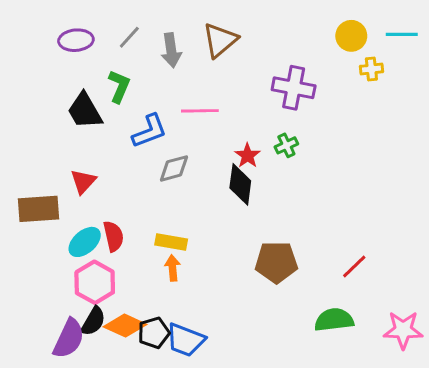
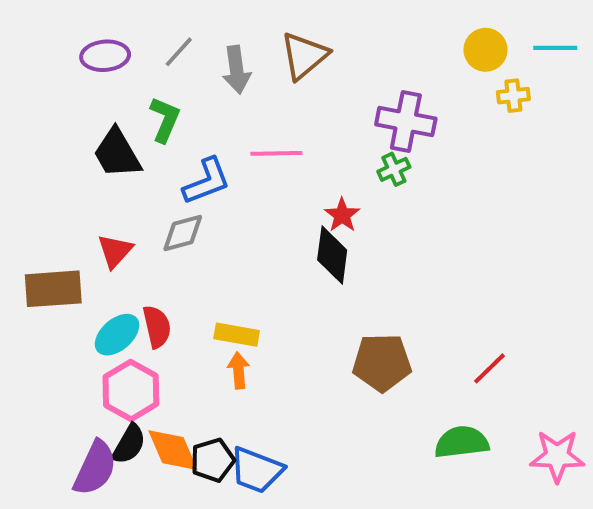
green cross: (286, 145) -> (394, 169), moved
gray diamond: (174, 168) -> (183, 233), moved
orange diamond: (125, 326) -> (173, 450), turned 42

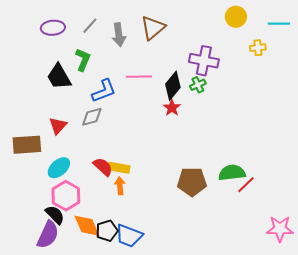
yellow circle: (486, 50) -> (236, 17), moved
black diamond: (332, 255) -> (173, 86), moved, turned 32
red semicircle: (157, 327) -> (103, 167), moved, turned -35
green semicircle: (462, 442) -> (232, 173), moved
black semicircle: (129, 444) -> (55, 215), moved, turned -75

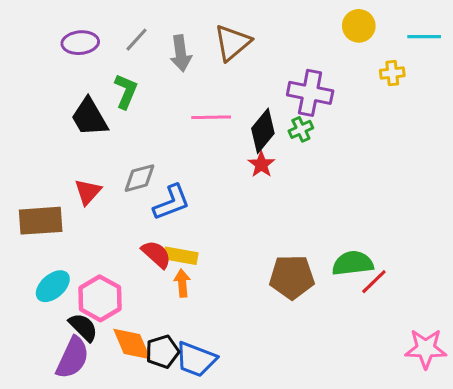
blue L-shape: (104, 91) -> (172, 202), moved
cyan ellipse: (59, 168) -> (53, 286), moved

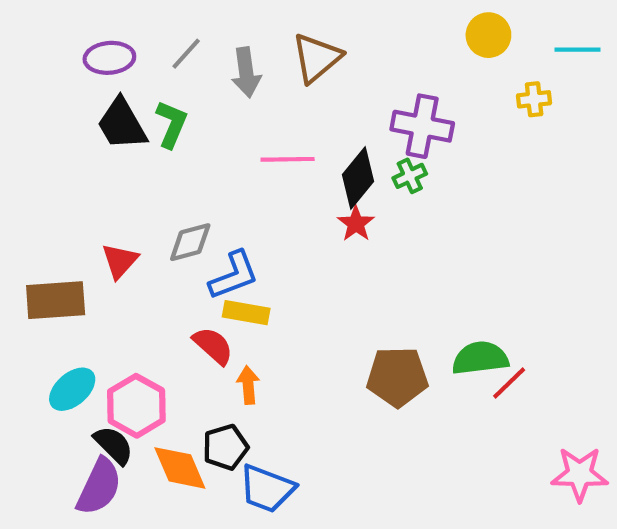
black trapezoid: (89, 117) -> (122, 124), moved
yellow rectangle: (181, 256) -> (246, 313), moved
black pentagon: (162, 352) -> (225, 447), moved

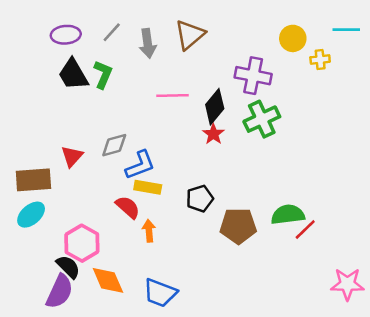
yellow circle: (488, 35) -> (293, 38), moved
green cross: (410, 176) -> (262, 119), moved, size x1.8
cyan ellipse: (72, 389) -> (31, 215), moved
black pentagon: (225, 447) -> (200, 198), moved

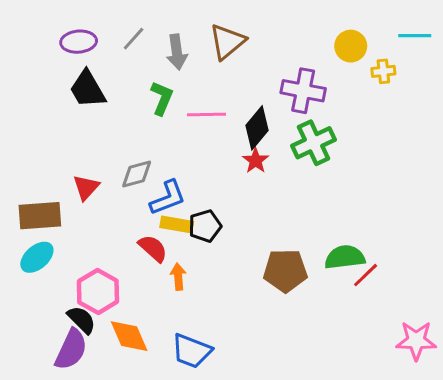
green L-shape: (103, 74) -> (162, 98), moved
black pentagon: (200, 198) -> (205, 226), moved

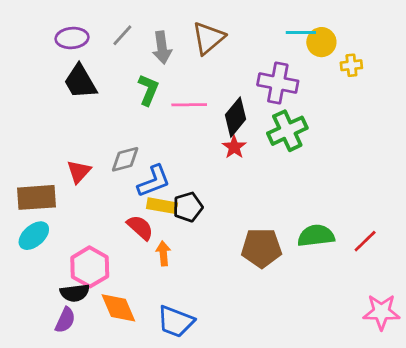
cyan line: (415, 36) -> (301, 33), moved
red line: (366, 275) -> (365, 241), moved
black semicircle: (82, 320) -> (75, 293), turned 128
purple semicircle: (71, 349) -> (65, 320), size x0.7

